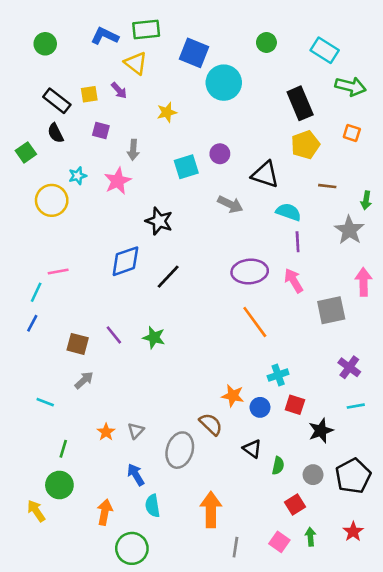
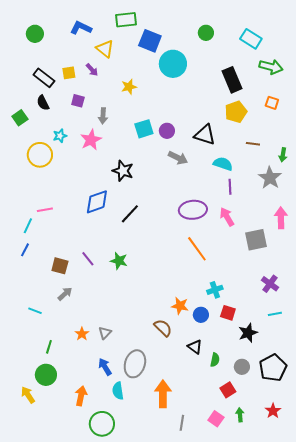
green rectangle: (146, 30) -> (126, 20), moved
purple circle: (220, 154) -> (167, 131), moved
gray ellipse: (180, 450) -> (135, 364), moved

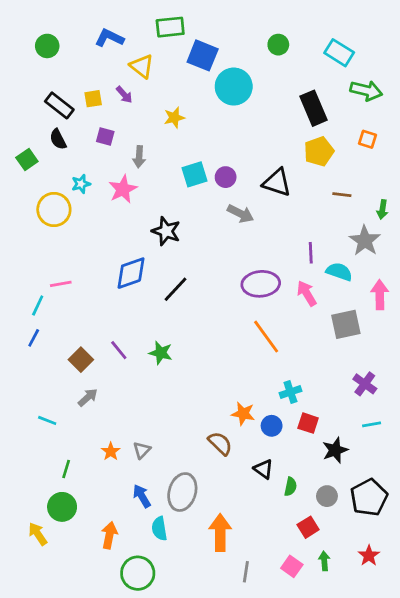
cyan semicircle: (223, 164) -> (339, 272), moved
brown square: (60, 266) -> (81, 360), turned 30

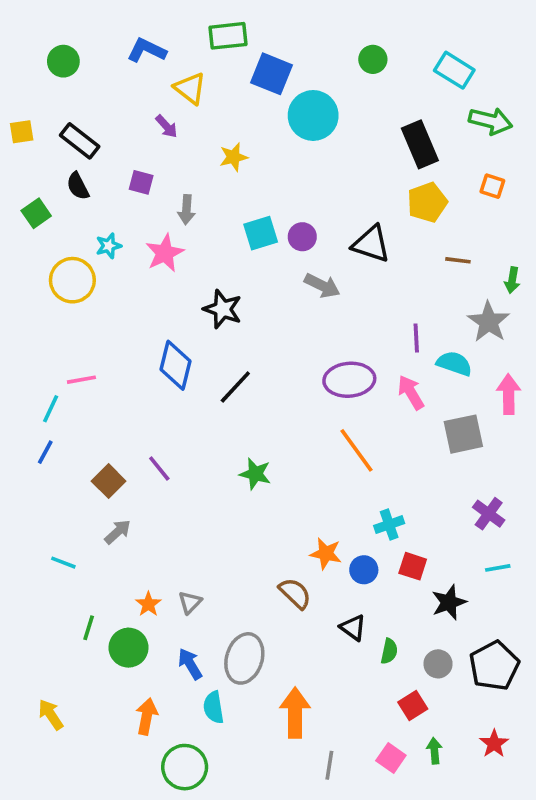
yellow square: (93, 99) -> (22, 132), moved
blue diamond: (131, 273) -> (176, 365), turned -57
green star: (161, 353) -> (255, 474), moved
green circle: (62, 507) -> (129, 648), moved

